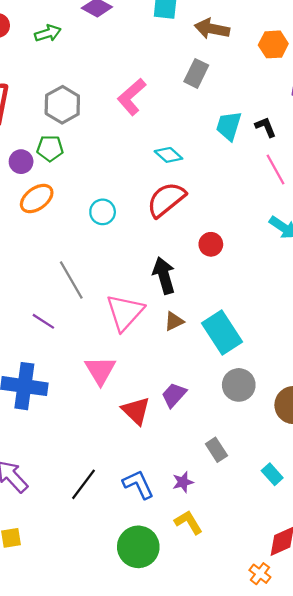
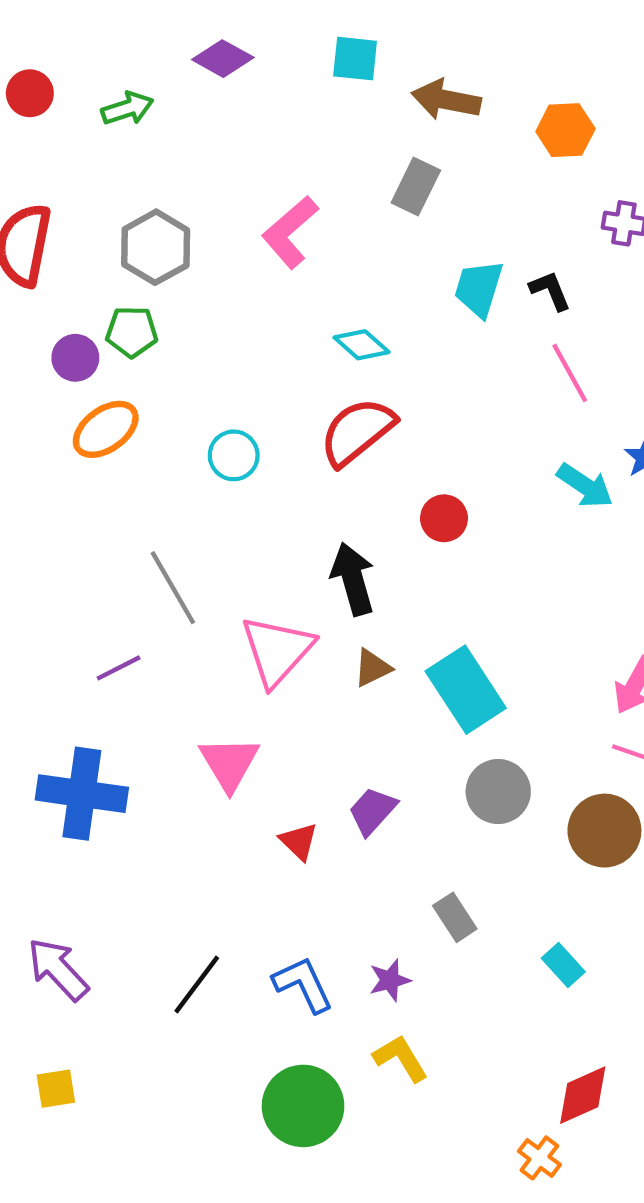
purple line: (43, 321) -> (119, 668), turned -60
red triangle: (136, 411) -> (299, 841), size x0.7

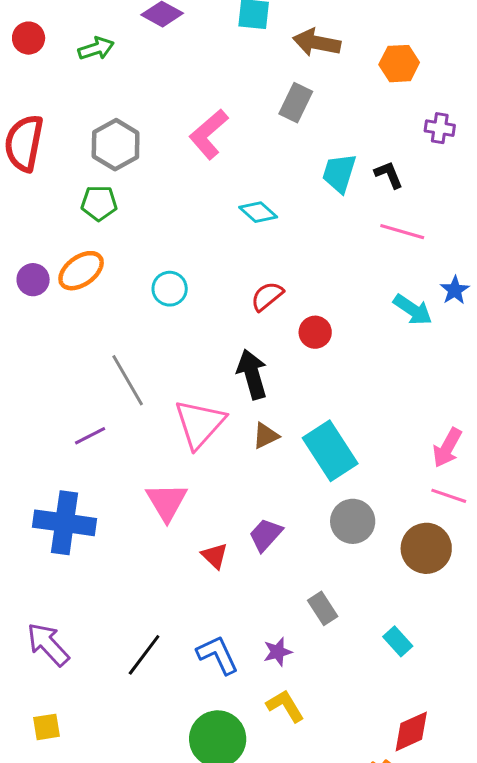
purple circle: (75, 358) -> (33, 280), moved
pink line: (570, 373) -> (402, 232), turned -45
red semicircle: (357, 432) -> (267, 296), moved, size x0.6

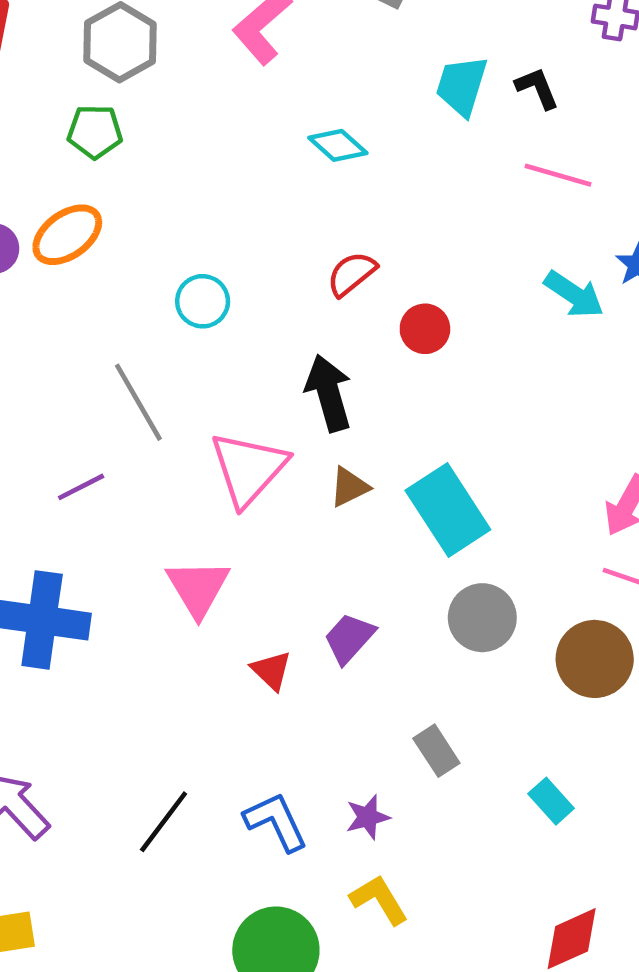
cyan circle: (170, 289) -> (203, 301), moved

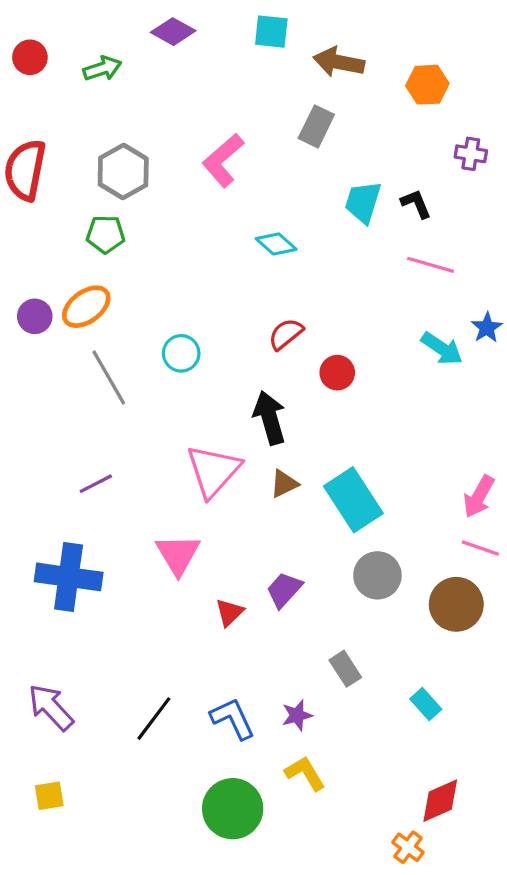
gray line: (138, 402) -> (109, 377), moved
red triangle: (271, 670) -> (229, 612), turned 32

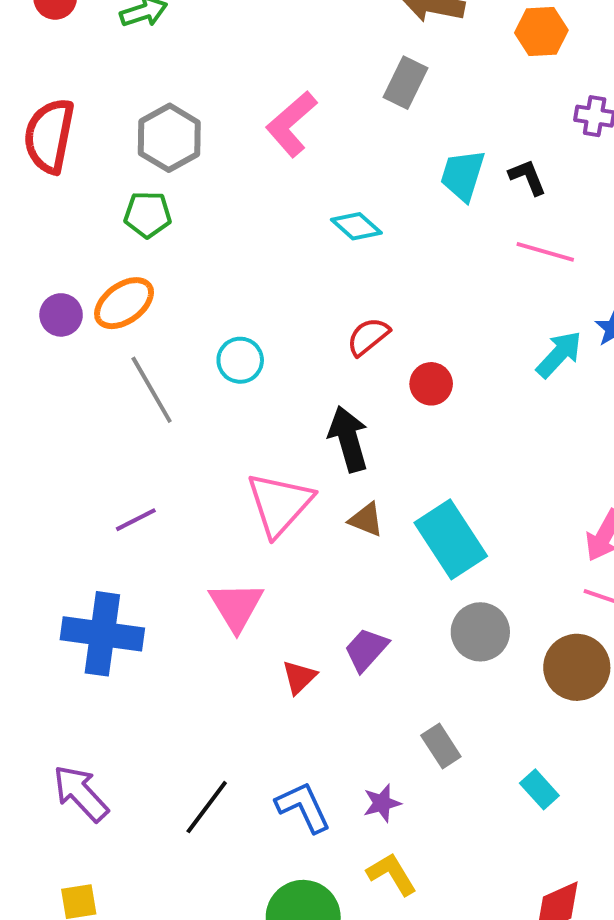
cyan arrow: (442, 349) -> (559, 354), turned -81
brown triangle: (284, 484) -> (366, 520), turned 48

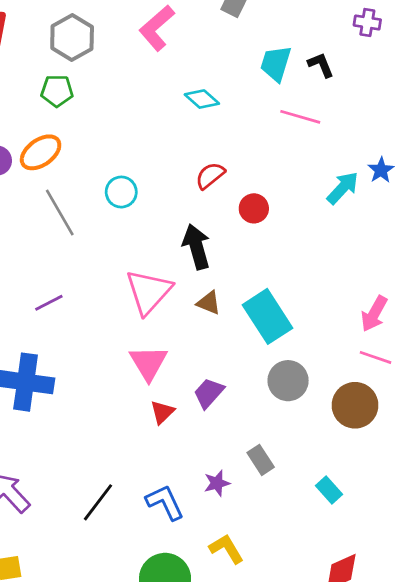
pink line: (545, 252) -> (300, 117), moved
pink triangle: (236, 606) -> (149, 363), moved
purple star: (382, 803) -> (217, 483), moved

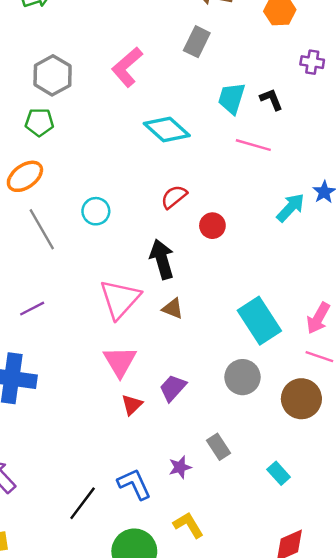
cyan diamond: (202, 99) -> (167, 129), size x1.5
cyan rectangle: (268, 316) -> (259, 321), moved
black line: (98, 502) -> (83, 503), moved

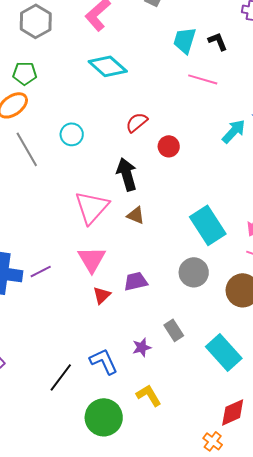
green pentagon: (39, 122) -> (25, 73), moved
cyan diamond: (167, 129) -> (108, 66), moved
purple line: (32, 309) -> (41, 271), moved
purple trapezoid: (173, 388) -> (136, 281), turned 35
cyan rectangle: (279, 473) -> (224, 352), size x1.8

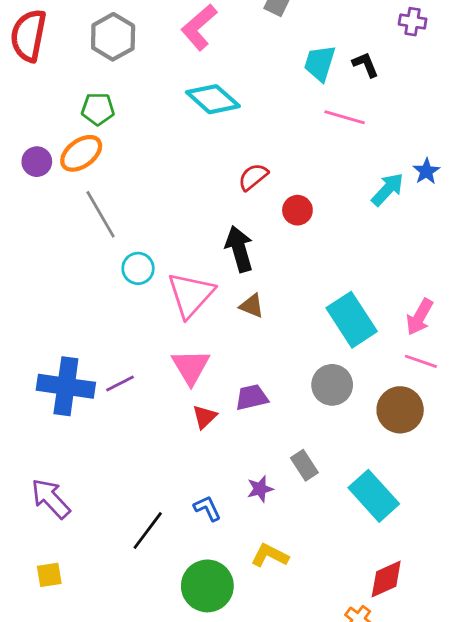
cyan circle: (72, 134) -> (138, 268), moved
blue L-shape: (104, 361) -> (207, 508), size x0.7
yellow L-shape: (149, 395) -> (270, 555), turned -32

